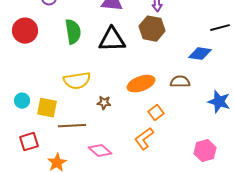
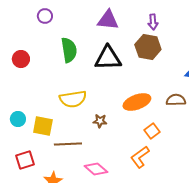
red circle: (25, 31) -> (21, 59), moved, size x0.7

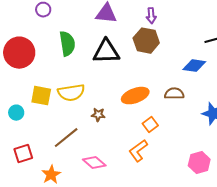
red circle: (21, 59) -> (19, 53), size x1.8
yellow square: (43, 126) -> (41, 96), moved
brown line: (68, 144) -> (66, 138), turned -36

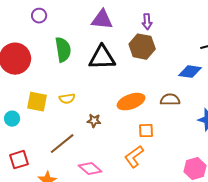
yellow semicircle: (71, 93) -> (67, 99), size x0.6
orange square: (150, 125) -> (146, 131), turned 35

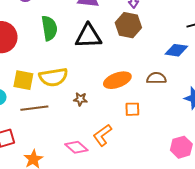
yellow semicircle: (67, 99) -> (53, 77), size x1.8
brown line: (62, 144) -> (34, 108), moved, turned 32
orange L-shape: (134, 157) -> (102, 135), moved

